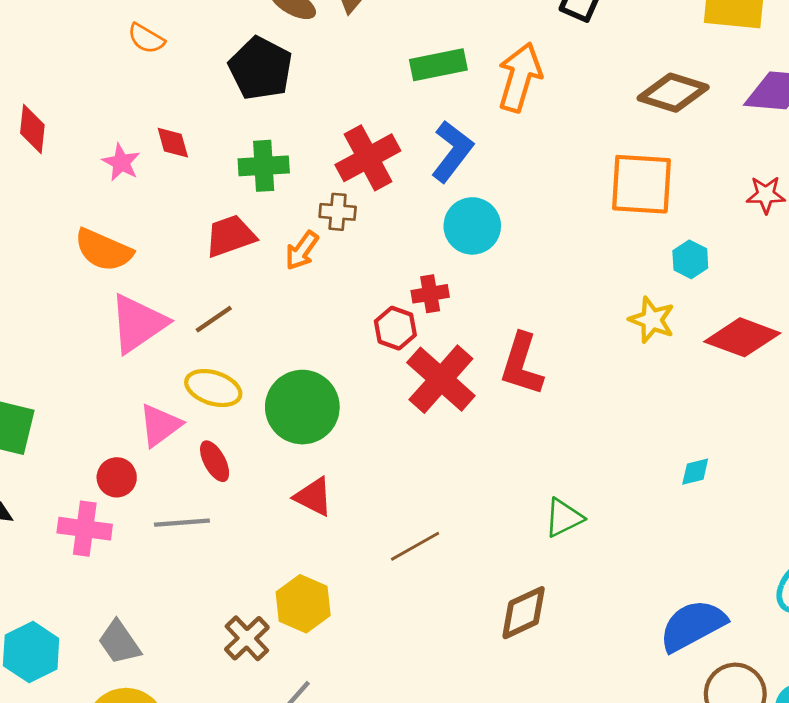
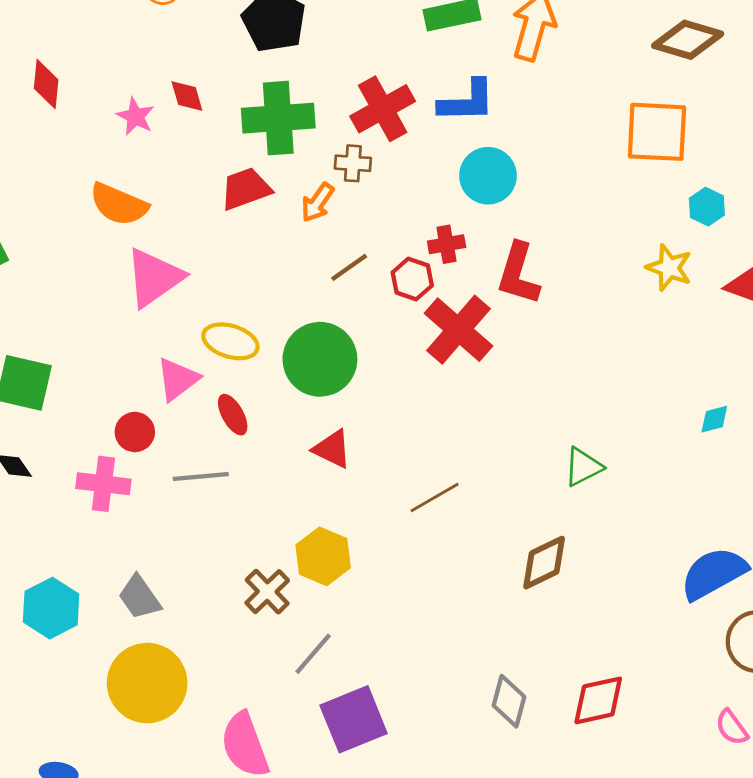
blue L-shape: (452, 151) -> (467, 101), turned 52
green cross: (264, 166) -> (278, 118), size x1.4
brown line: (214, 319) -> (349, 267), moved
red L-shape: (522, 364) -> (518, 274), moved

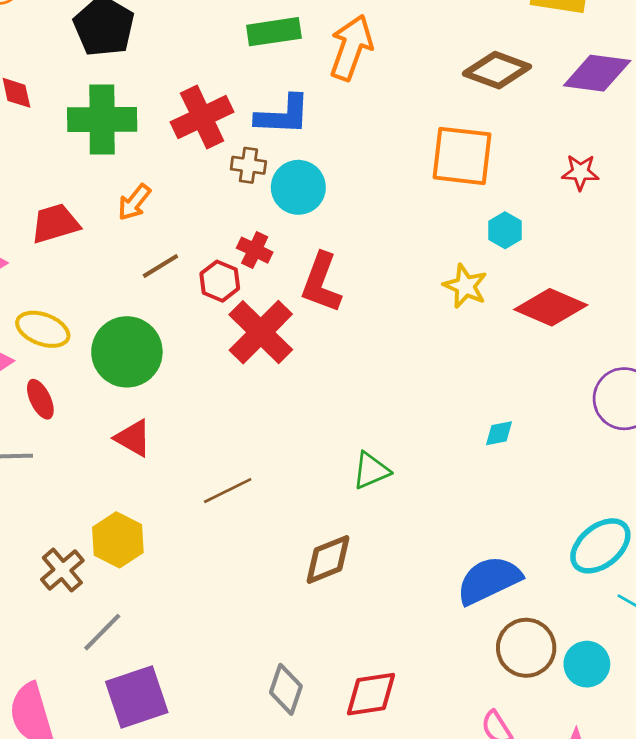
brown cross: (353, 163) -> (248, 165), moved
red trapezoid: (246, 189) -> (55, 223), moved
red cross: (447, 244) -> (255, 250), turned 32

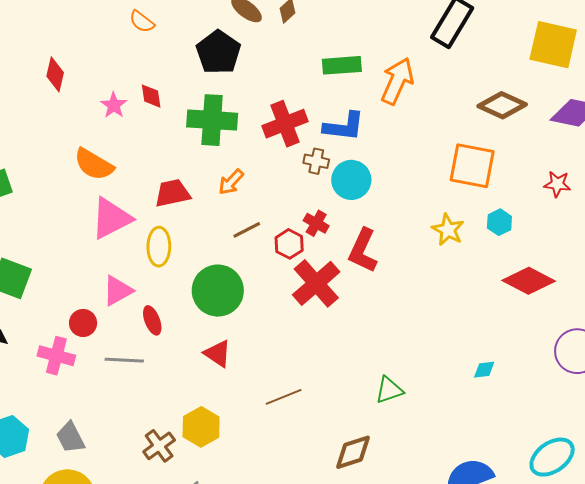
yellow star: (465, 286) -> (448, 230), moved
yellow ellipse: (43, 329) -> (159, 247), moved, turned 66

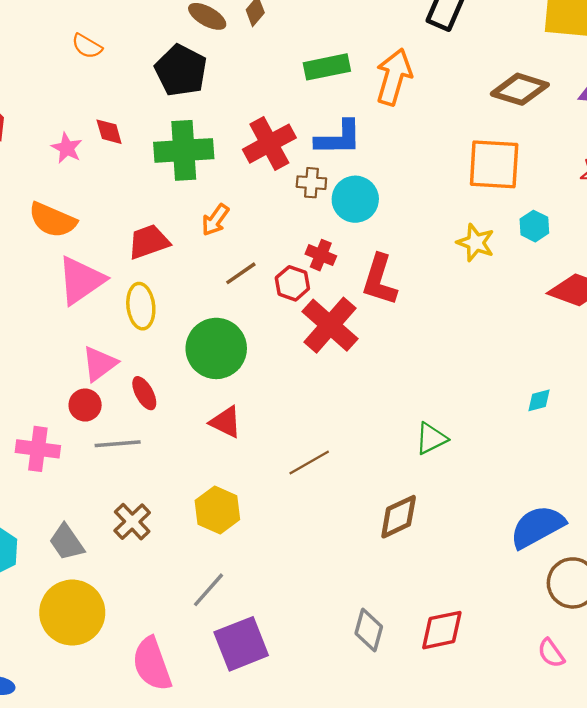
red circle: (83, 323) -> (85, 405), moved
brown cross: (159, 446) -> (132, 522), moved

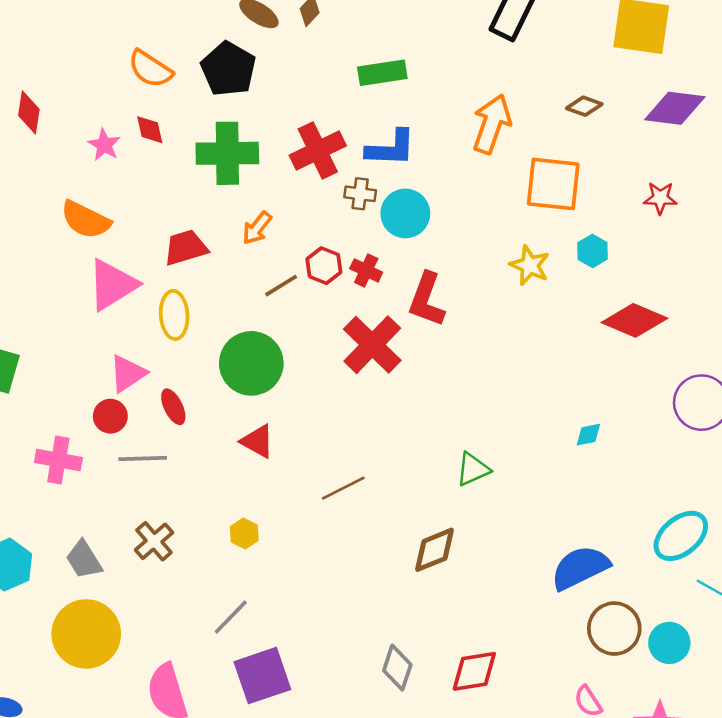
orange semicircle: (87, 46) -> (150, 69), moved, size x1.4
orange arrow: (394, 77) -> (492, 124), moved
brown diamond: (520, 89) -> (584, 106), size x0.6
red hexagon: (292, 283) -> (324, 266), moved
yellow hexagon: (217, 510) -> (244, 533), size x0.6

